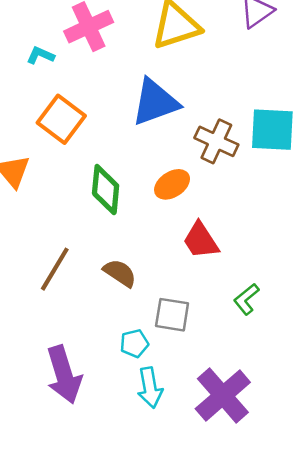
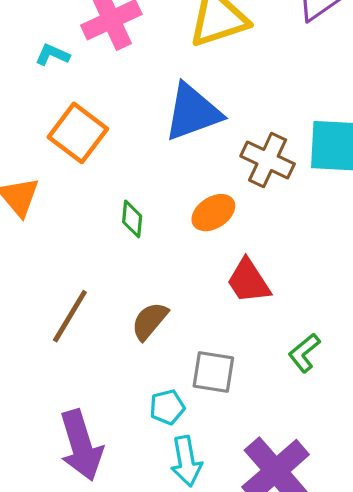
green diamond: (106, 190) -> (132, 219), size x0.6
brown semicircle: (120, 273) -> (150, 321), turned -84

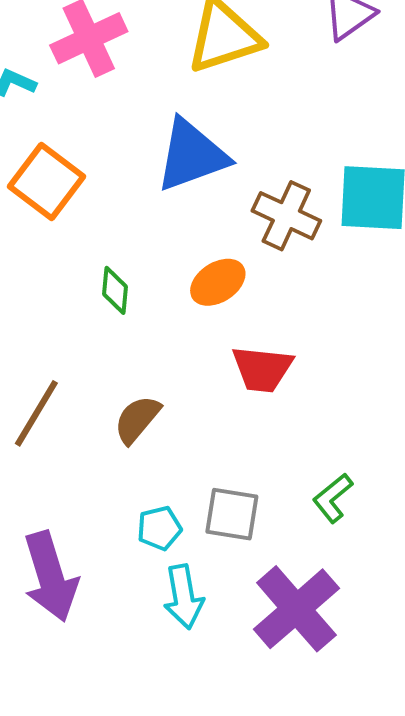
red trapezoid: (248, 281) -> (262, 369), turned -51
green L-shape: (304, 353) -> (333, 498), moved
gray square: (213, 372) -> (232, 514), moved

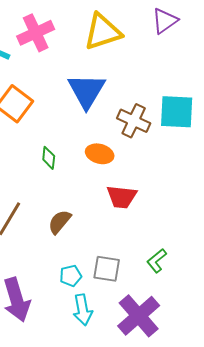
blue triangle: (192, 155) -> (87, 91), turned -39
orange ellipse: (218, 282) -> (100, 154), turned 48

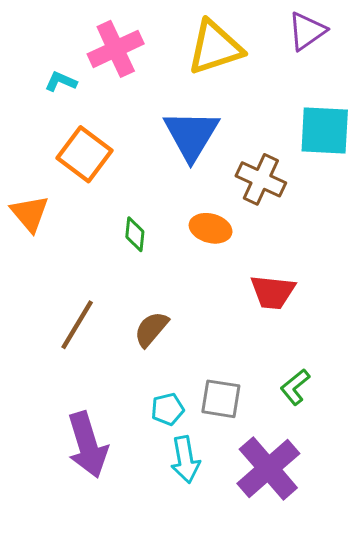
cyan square: (177, 112) -> (325, 130), moved
red trapezoid: (122, 197) -> (273, 292), moved

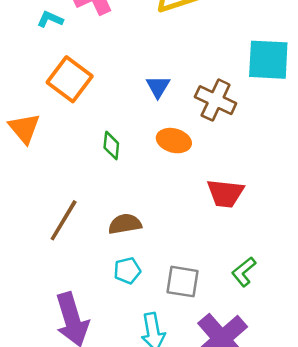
blue triangle: (191, 135) -> (158, 87), moved, size x0.5
brown semicircle: (151, 329) -> (125, 224), turned 40
cyan pentagon: (168, 409) -> (127, 271), moved

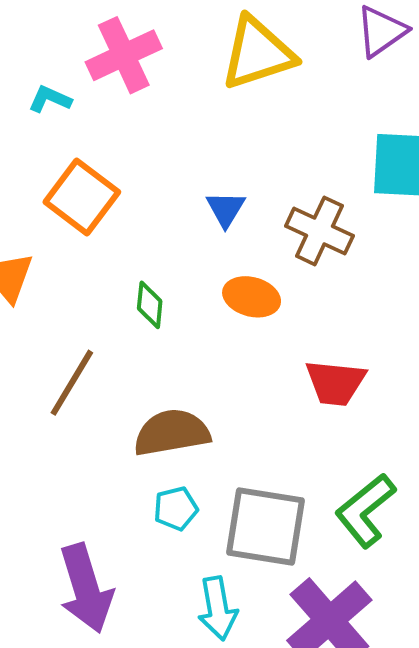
brown line: (64, 220) -> (72, 383), moved
brown semicircle: (125, 224) -> (172, 433), size x1.4
green L-shape: (244, 272) -> (365, 510), size x1.5
gray square: (182, 282) -> (266, 526), size x1.5

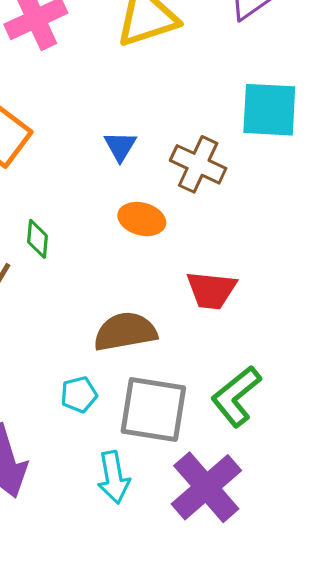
green diamond: (150, 305) -> (37, 239), moved
brown semicircle: (172, 433) -> (125, 332), moved

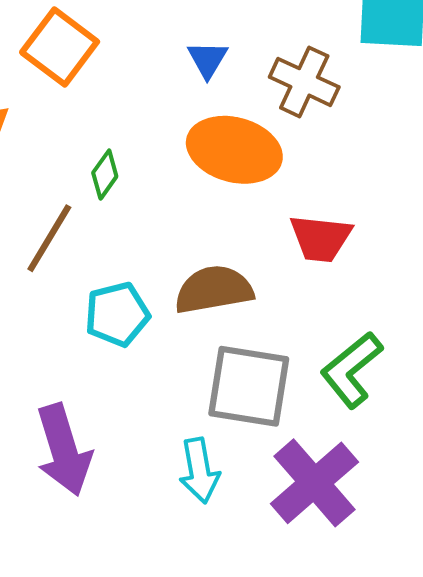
orange ellipse: (142, 219) -> (234, 150), size x1.6
green diamond: (37, 239) -> (105, 174), turned 30
cyan pentagon: (79, 395) -> (117, 314), moved, size x1.4

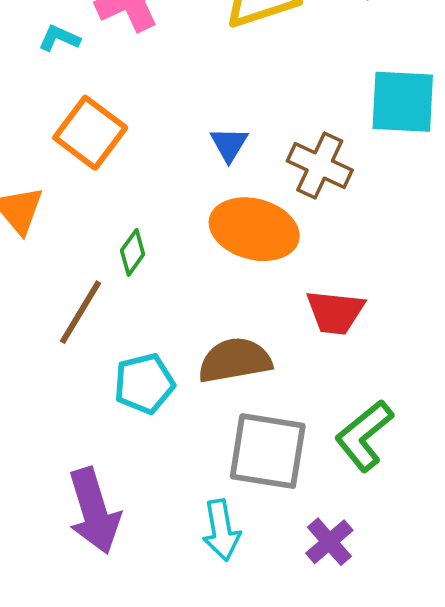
purple cross: (314, 483) -> (329, 542), size x0.6

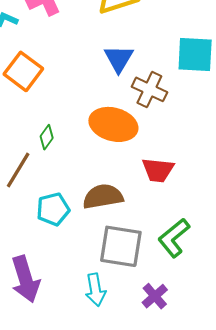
blue triangle: (229, 144) -> (119, 59), moved, size x1.4

